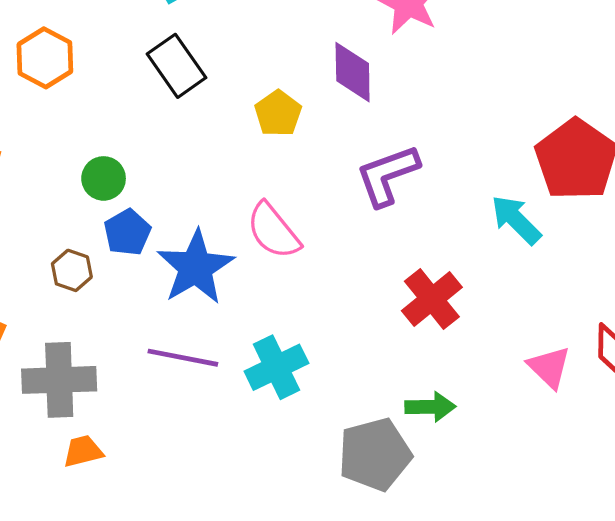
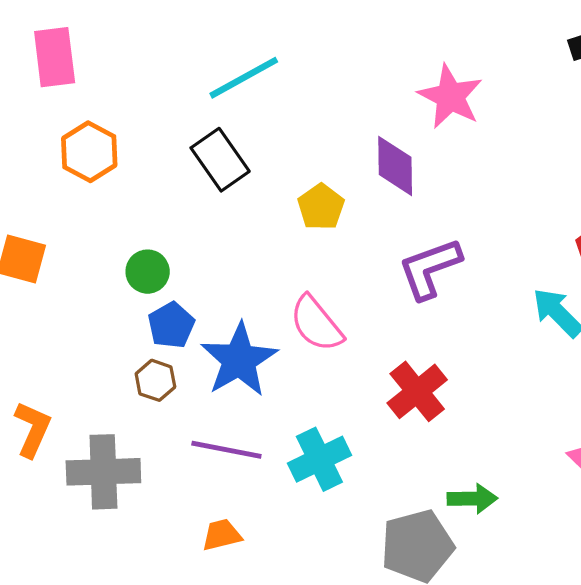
brown hexagon: (72, 270) -> (155, 380), moved
red cross: (432, 299) -> (417, 391), moved
orange trapezoid: (83, 451) -> (222, 535), moved

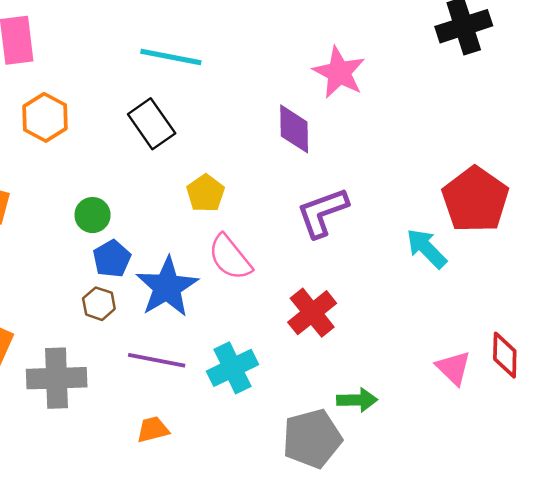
cyan line: (244, 78) -> (171, 57), turned 40
yellow pentagon: (321, 207) -> (206, 193), moved

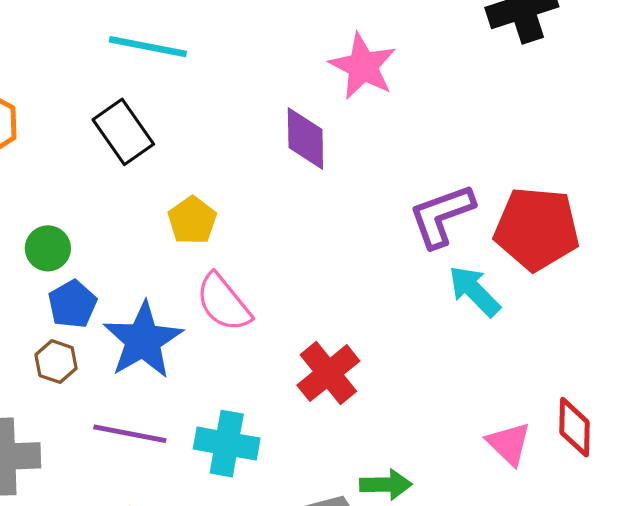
red pentagon: (475, 200) -> (537, 229), turned -30
purple L-shape: (322, 212) -> (442, 216), moved
cyan cross: (233, 368) -> (227, 444), turned 36

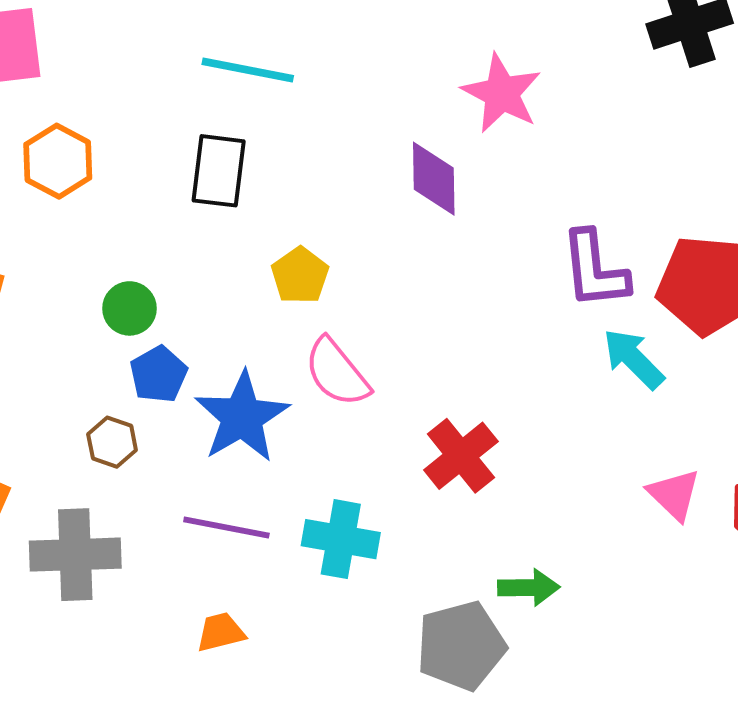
black rectangle: (123, 132) -> (219, 171), turned 42
purple L-shape: (442, 216) -> (595, 270), turned -76
brown hexagon: (56, 362) -> (112, 442), moved
pink triangle: (509, 444) -> (674, 495), moved

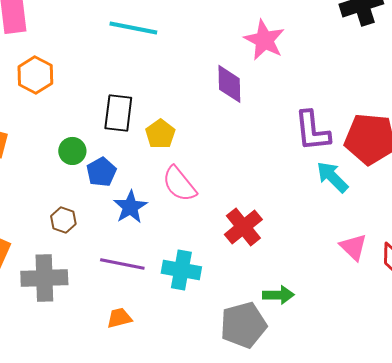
black rectangle: (219, 171) -> (118, 113), moved
blue pentagon: (159, 374) -> (101, 172), moved
blue star: (242, 417) -> (130, 207), size x0.7

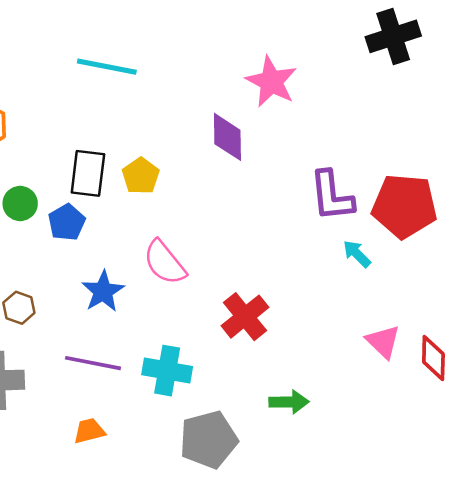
yellow pentagon: (160, 134) -> (141, 176), moved
green circle: (72, 151) -> (20, 203), moved
blue pentagon: (101, 172) -> (67, 222), moved
cyan arrow: (332, 177) -> (357, 254), size x0.7
gray pentagon: (243, 325) -> (209, 440), moved

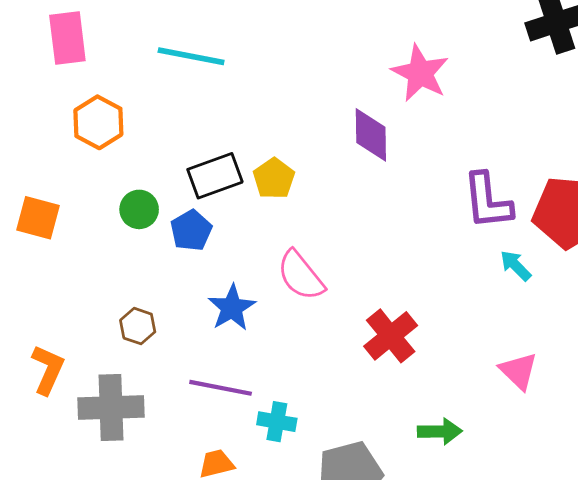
cyan line: (107, 67) -> (191, 56), moved
black rectangle: (88, 173) -> (215, 176), turned 63
pink triangle: (383, 342) -> (518, 371), moved
cyan cross: (167, 371) -> (277, 422), moved, size x0.7

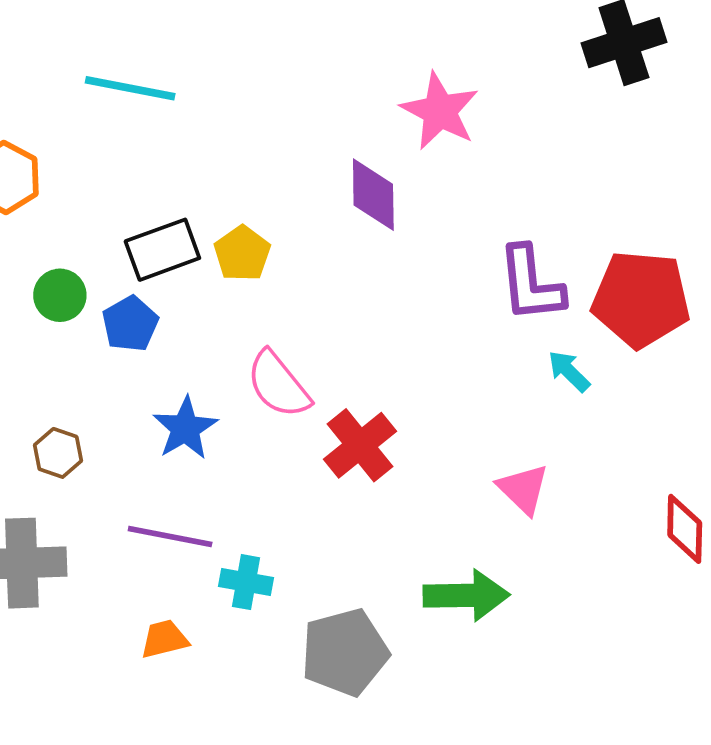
red cross: (391, 336) -> (360, 445), moved
pink triangle: (518, 371) -> (523, 489), moved
green arrow: (440, 431) -> (466, 595), size x1.4

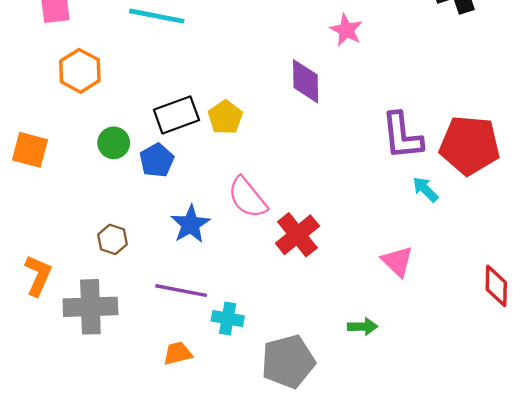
pink star: (440, 111) -> (346, 30), size x0.7
green arrow: (466, 595) -> (363, 327), size x0.6

